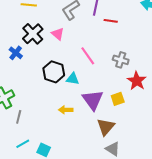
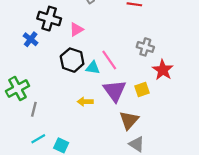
black cross: (33, 34) -> (49, 19), turned -30
pink triangle: (58, 34) -> (76, 29), moved, turned 48
pink line: (88, 56) -> (109, 60), moved

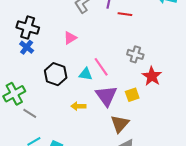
black cross: (49, 19) -> (28, 28), moved
black hexagon: (72, 60) -> (56, 74), moved
gray line: (34, 109) -> (30, 113), turned -72

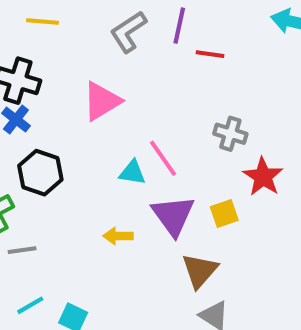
pink triangle: (70, 38) -> (102, 101), size x1.5
black hexagon: (56, 74) -> (40, 173), moved
gray line: (30, 113) -> (22, 250), turned -40

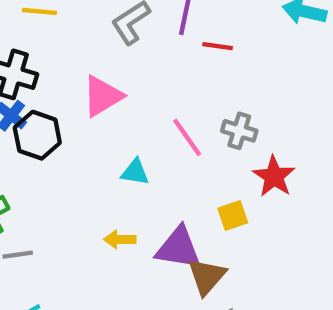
pink line: (163, 158) -> (187, 137), moved
black hexagon: (40, 173) -> (37, 135), moved
purple triangle: (173, 215) -> (178, 248), moved, turned -45

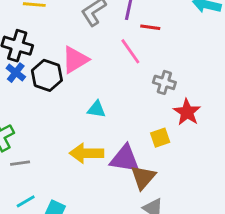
black hexagon: (37, 135) -> (47, 75), moved
pink line: (187, 137) -> (130, 51), moved
yellow arrow: (120, 239) -> (87, 153), size x1.6

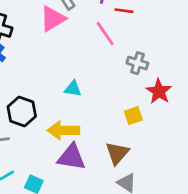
pink triangle: (75, 60) -> (53, 19), moved
black hexagon: (47, 75) -> (22, 112), moved
purple triangle: (125, 159) -> (72, 157), moved

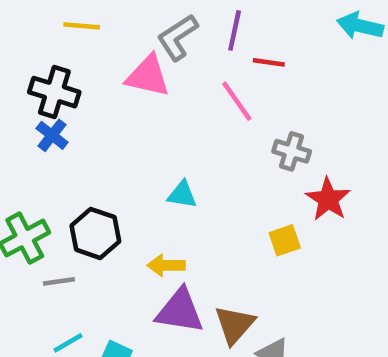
pink triangle: (53, 19) -> (148, 76), turned 44
yellow arrow: (63, 130) -> (166, 265), size x0.7
brown triangle: (117, 153) -> (235, 325), moved

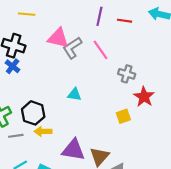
gray L-shape: (178, 37) -> (72, 48), moved
red line: (269, 62) -> (124, 21), moved
yellow arrow: (166, 265) -> (43, 131), moved

